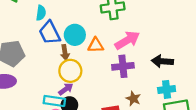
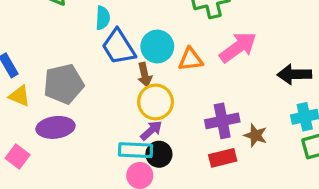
purple cross: (123, 66) -> (222, 121), moved

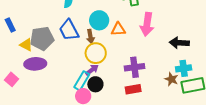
blue trapezoid: (119, 47) -> (69, 30), moved
pink arrow: (238, 47) -> (147, 24), turned 130
yellow triangle: (19, 96) -> (26, 45), moved
brown star: (255, 135) -> (171, 79), moved
cyan rectangle: (136, 150) -> (82, 81), turned -66

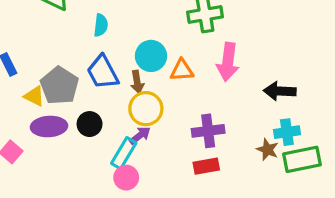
gray pentagon: (42, 38) -> (59, 86), turned -30
black circle: (95, 84) -> (90, 124), moved

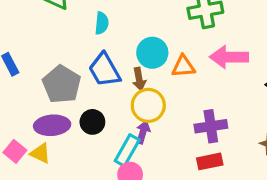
pink arrow: (228, 62) -> (229, 57), turned 84
yellow triangle: (34, 96) -> (40, 153), moved
purple arrow: (140, 135) -> (143, 132), turned -35

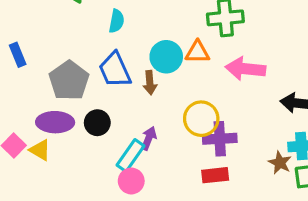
orange triangle: (183, 66) -> (197, 52), moved
yellow circle: (148, 105) -> (201, 119), moved

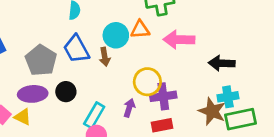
purple arrow: (149, 138) -> (129, 108), moved
brown star: (280, 163) -> (212, 111), size x1.5

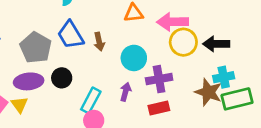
cyan circle: (116, 35) -> (134, 58), moved
yellow circle: (147, 82) -> (183, 42), moved
yellow triangle: (23, 117) -> (19, 105), turned 30

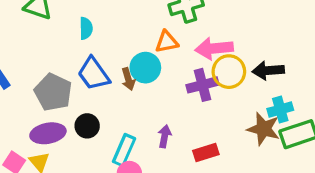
cyan circle: (134, 58) -> (145, 68), moved
purple cross: (159, 79) -> (202, 85), moved

